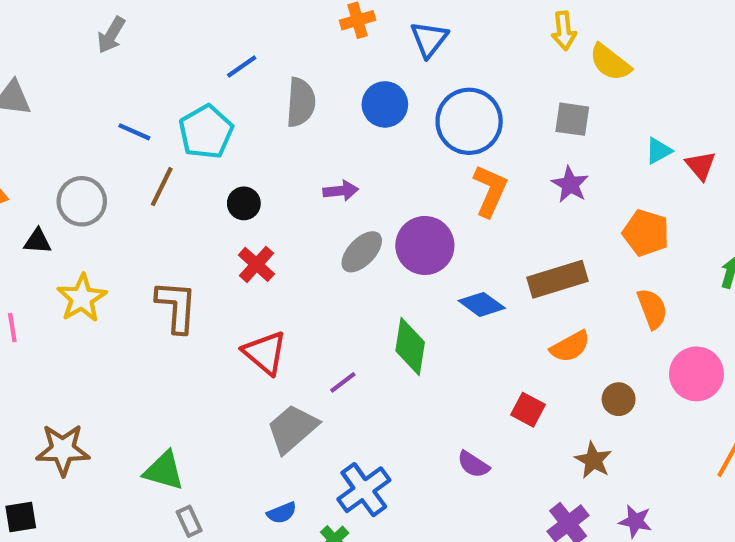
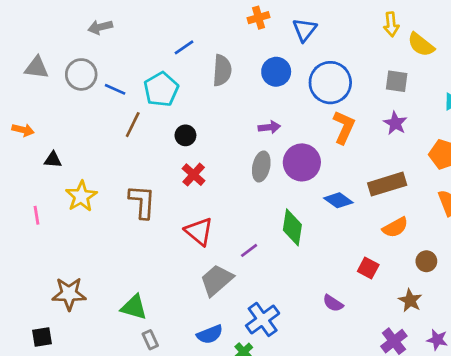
gray arrow: (111, 35) -> (100, 27), turned 45
purple arrow: (341, 191) -> (269, 127), moved
gray circle: (82, 201) -> (81, 74), moved
gray ellipse: (362, 252) -> (261, 166), turned -32
blue semicircle: (282, 513) -> (210, 334), size x1.4

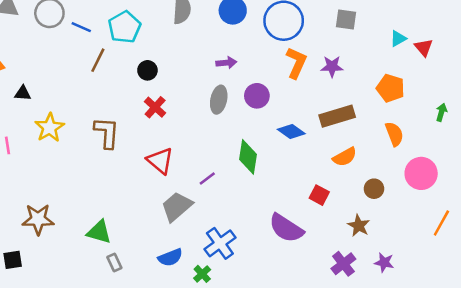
purple star: (395, 123) -> (332, 67), moved, turned -30
purple circle: (302, 162) -> (257, 96), size x0.7
purple semicircle: (333, 303) -> (286, 228), size x1.8

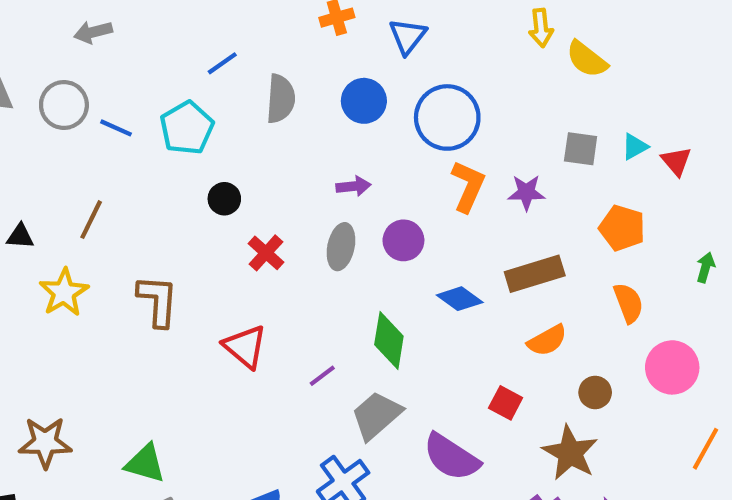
gray square: (346, 19) -> (581, 149), moved
brown line: (98, 60) -> (91, 220), moved
red cross: (155, 107) -> (266, 253), moved
gray trapezoid: (177, 207) -> (376, 415), moved
brown star: (359, 226) -> (570, 453), size x1.5

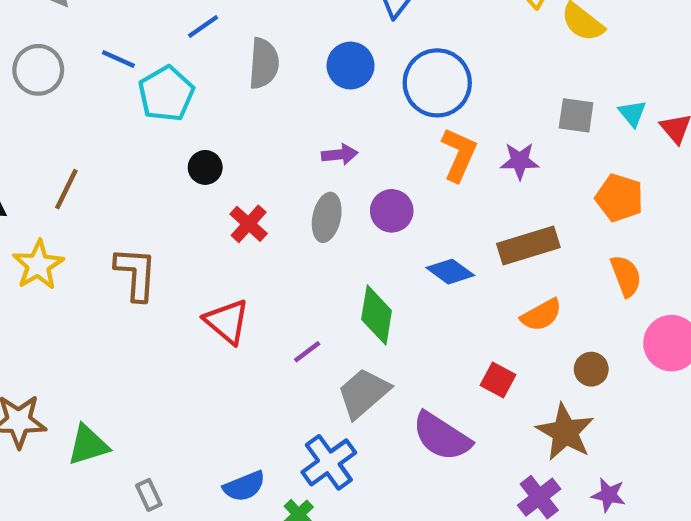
blue line: (116, 128) -> (118, 59), moved
cyan triangle: (635, 147) -> (632, 113), turned -40
green triangle: (145, 463) -> (88, 445), moved, turned -33

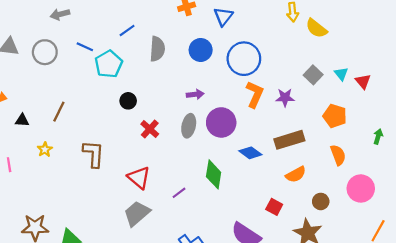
gray square: (576, 115) -> (313, 75), turned 36
purple circle: (392, 211) -> (221, 122), size x1.4
yellow star: (38, 265) -> (45, 150), size x0.6
gray trapezoid: (364, 393) -> (137, 213), moved

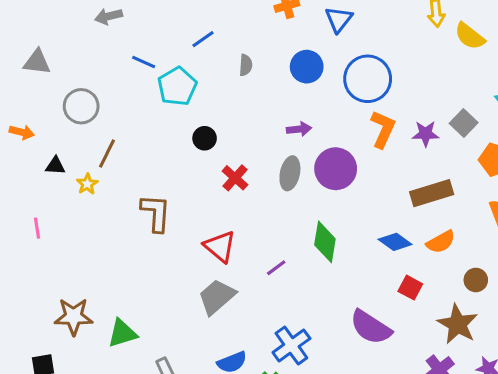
gray semicircle: (157, 49) -> (246, 65), size x0.6
gray circle: (45, 52) -> (81, 106), moved
gray square: (313, 75) -> (464, 123), moved
yellow star: (45, 150) -> (87, 184), moved
blue diamond: (250, 153) -> (395, 242), moved

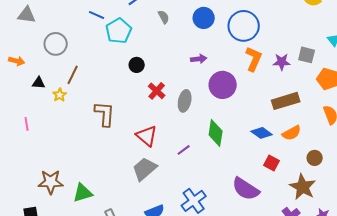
gray semicircle: (246, 65) -> (164, 17), turned -32
gray square: (464, 123) -> (307, 55), turned -30
gray ellipse: (290, 173) -> (185, 101), moved

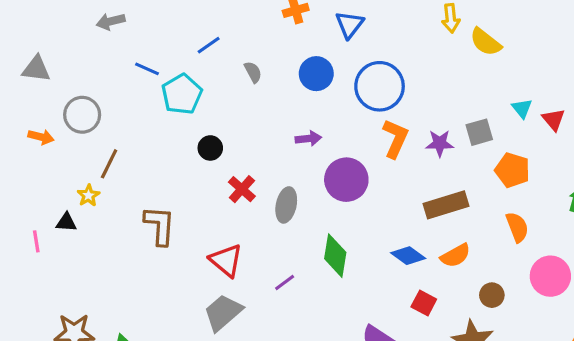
gray square: (307, 55) -> (479, 132), turned -30
orange arrow: (17, 61) -> (41, 137), moved
black triangle: (39, 83) -> (66, 222), moved

